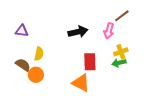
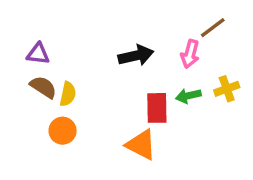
yellow cross: (121, 52) -> (227, 89), moved
green arrow: (119, 63) -> (188, 96), moved
brown semicircle: (23, 65) -> (43, 87), moved

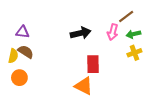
yellow semicircle: (68, 94) -> (13, 56), moved
green arrow: (188, 96) -> (133, 34), moved
orange circle: (63, 131) -> (19, 78), moved

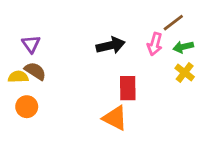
purple triangle: (23, 32) -> (31, 44), turned 48
yellow cross: (134, 53) -> (185, 72), turned -32
yellow semicircle: (13, 56) -> (18, 77), turned -104

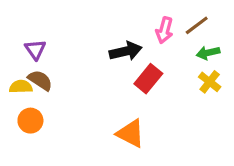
pink arrow: (155, 44) -> (164, 30), moved
red rectangle: (128, 88) -> (148, 79), moved, turned 40

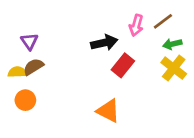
brown semicircle: (40, 80) -> (33, 67), turned -65
yellow cross: (210, 82) -> (174, 68), size x1.4

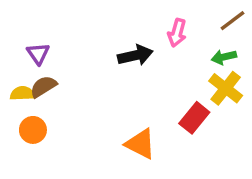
brown line: (163, 21) -> (233, 21), moved
red rectangle: (123, 65) -> (194, 118), moved

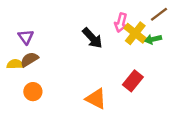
black arrow: (135, 55) -> (92, 38), turned 60
yellow cross: (226, 88) -> (135, 33), moved
orange circle: (33, 130) -> (33, 92), moved

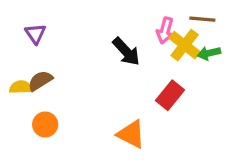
brown line: (159, 14) -> (202, 19), moved, turned 42
purple triangle: (26, 37) -> (35, 34), moved
red rectangle: (133, 81) -> (170, 95), moved

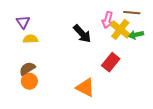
brown semicircle: (40, 81) -> (27, 69), moved
yellow semicircle: (21, 87) -> (30, 39), moved

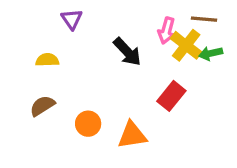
purple triangle: (23, 22) -> (72, 19), moved
orange circle: (29, 81) -> (88, 124), moved
orange triangle: (85, 88) -> (132, 135), turned -36

